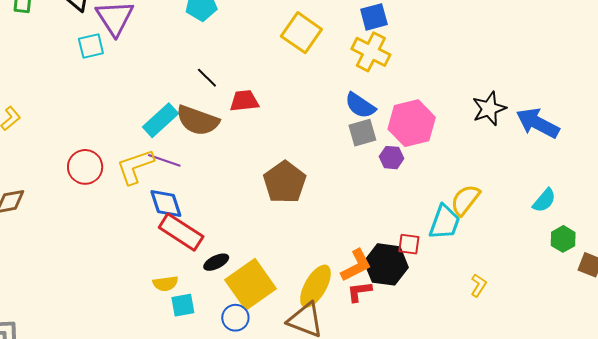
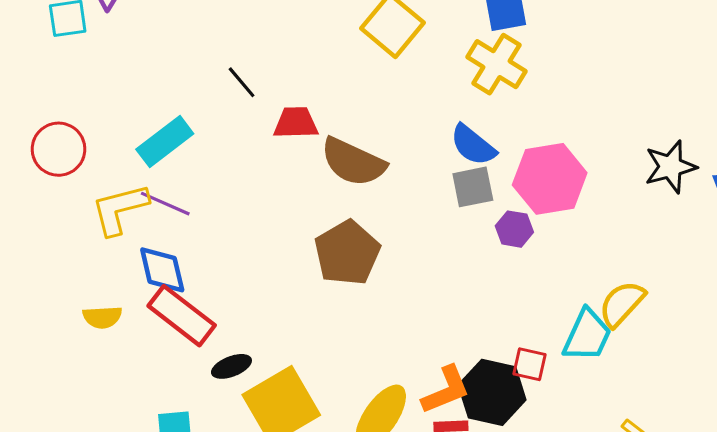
brown semicircle: (198, 120) -> (353, 162), moved
red circle: (85, 167) -> (59, 149), moved
yellow semicircle: (165, 284) -> (102, 317), moved

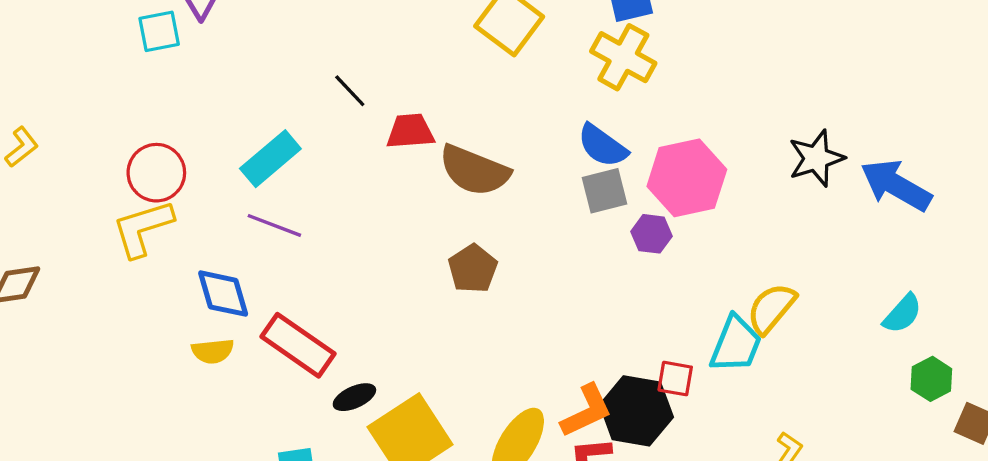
yellow L-shape: (120, 209) -> (143, 228), moved
brown pentagon: (347, 253) -> (473, 269), size x0.7
blue diamond: (162, 270) -> (223, 294), moved

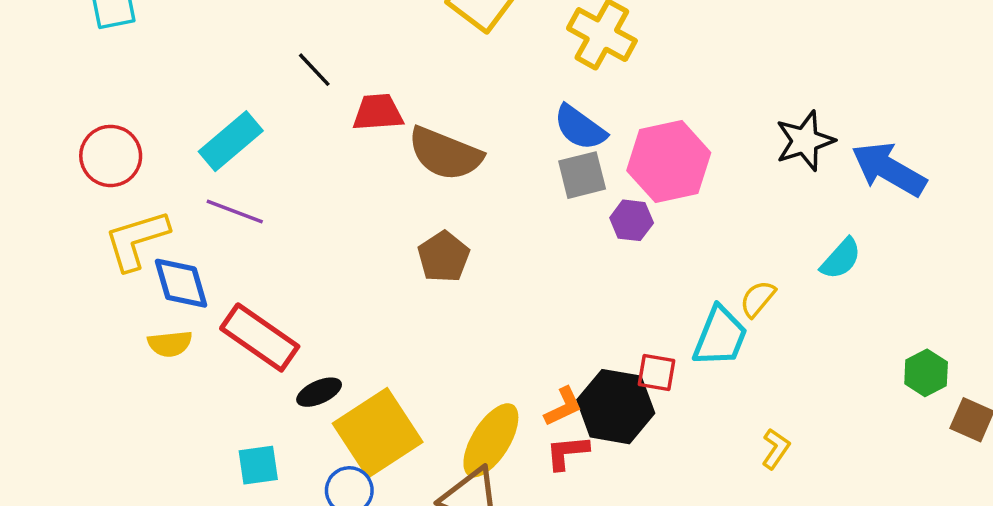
yellow L-shape: (143, 228) -> (137, 240), moved
yellow semicircle: (771, 308) -> (758, 299), size x0.7
cyan semicircle: (902, 314) -> (841, 259), moved
orange L-shape: (586, 411) -> (563, 407), size x0.7

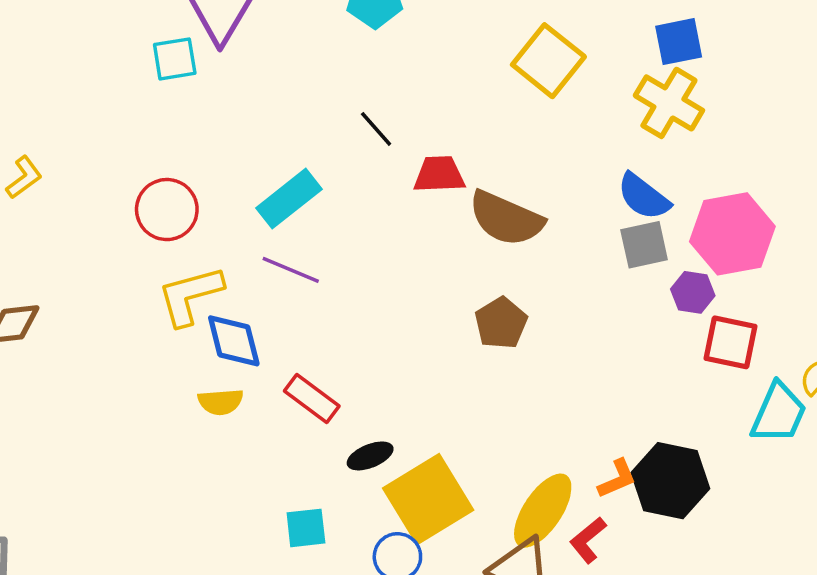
red rectangle: (260, 337) -> (312, 399), size x0.7
red square: (656, 373) -> (730, 342), moved, size x1.4
red L-shape: (567, 452) -> (588, 540), moved, turned -36

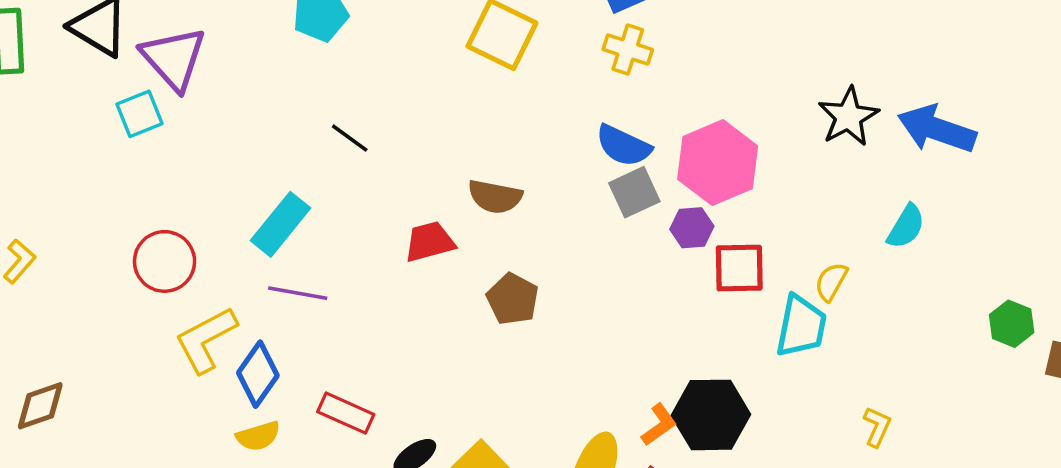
yellow cross: (669, 103) -> (628, 50), size x0.7
red trapezoid: (439, 174) -> (430, 242), moved
brown semicircle: (506, 218) -> (495, 197), size x0.7
blue diamond: (234, 341) -> (258, 374), turned 62

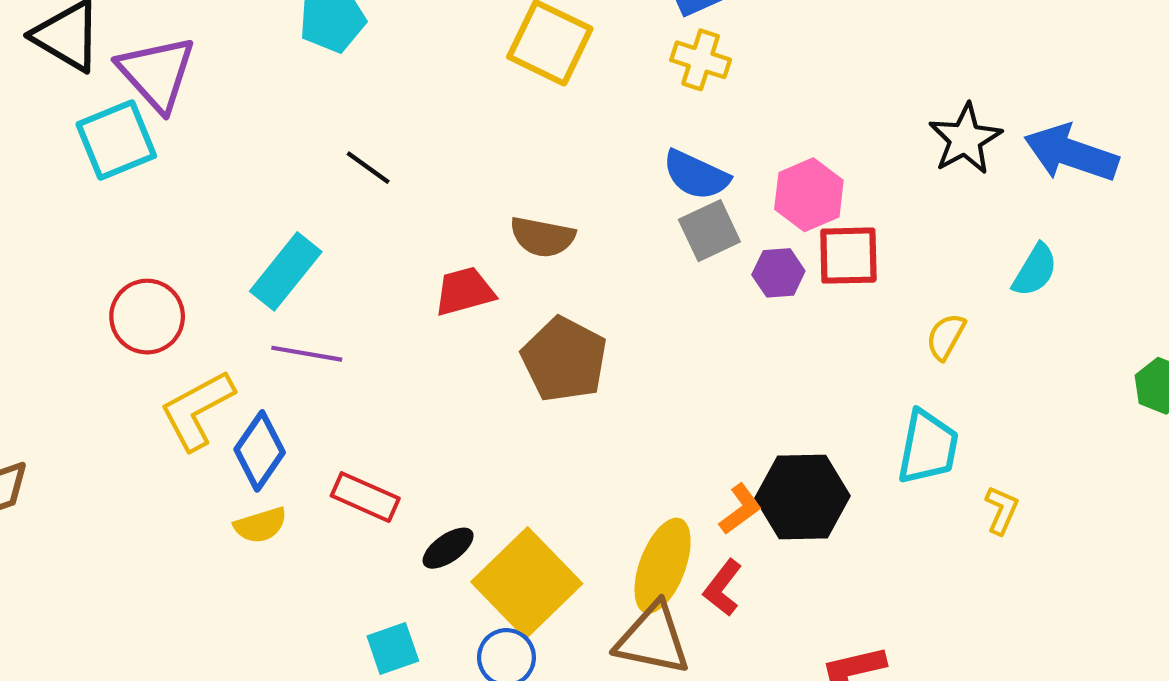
cyan square: (140, 114) -> (116, 140), size x1.4
pink hexagon: (718, 163) -> (809, 195), size x0.7
red square: (739, 268) -> (848, 256), moved
brown pentagon: (513, 299) -> (564, 359), size x1.4
cyan trapezoid: (801, 326) -> (928, 447), moved

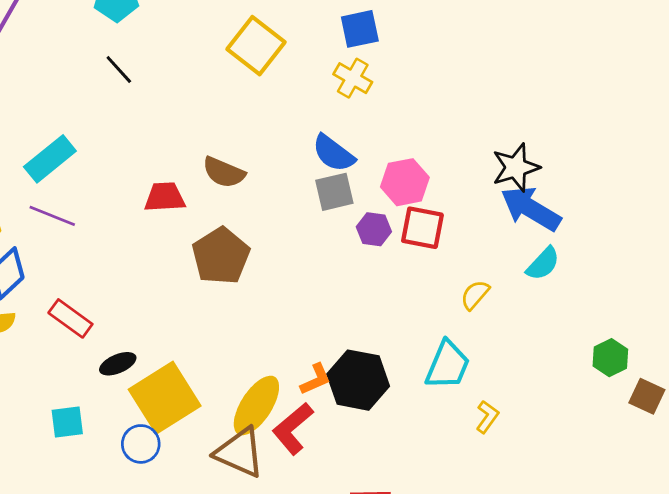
blue arrow: (1071, 153) -> (531, 209), moved
black line: (368, 168) -> (119, 69), moved
red L-shape: (723, 588) -> (293, 429), size x1.4

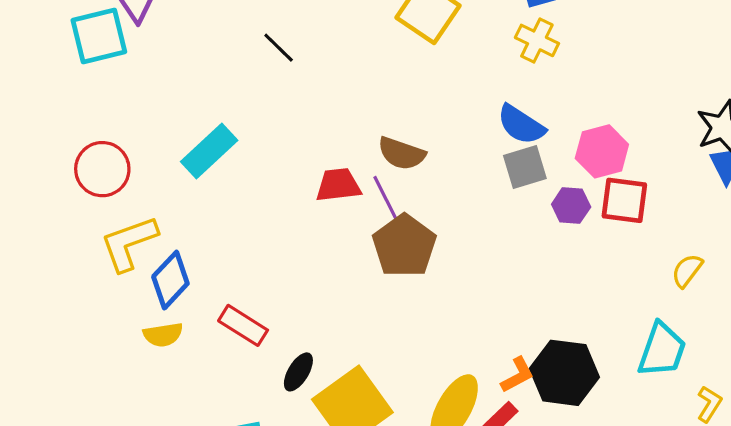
purple line: (52, 216) -> (386, 200), moved, turned 45
black ellipse: (118, 364) -> (298, 372), turned -32

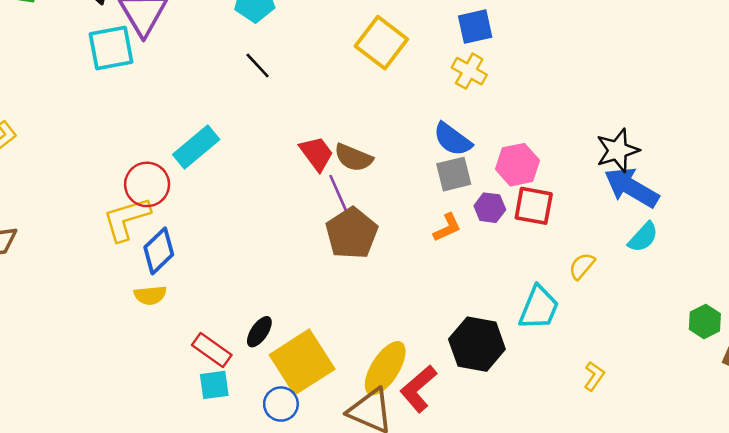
red circle: (102, 169) -> (147, 184), moved
red trapezoid: (338, 185) -> (316, 153), moved, turned 57
red rectangle: (243, 325) -> (212, 350), moved
cyan trapezoid: (662, 350) -> (539, 308), moved
orange L-shape: (517, 375) -> (447, 228), moved

